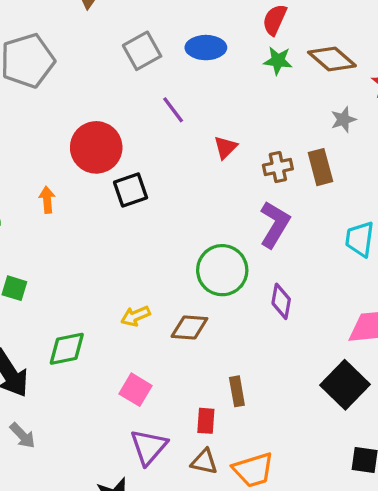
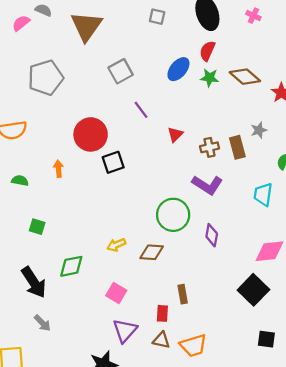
blue ellipse: (206, 48) -> (178, 69), moved, turned -50
gray star: (343, 120) -> (259, 130), moved
purple L-shape: (275, 224) -> (207, 185), turned 92

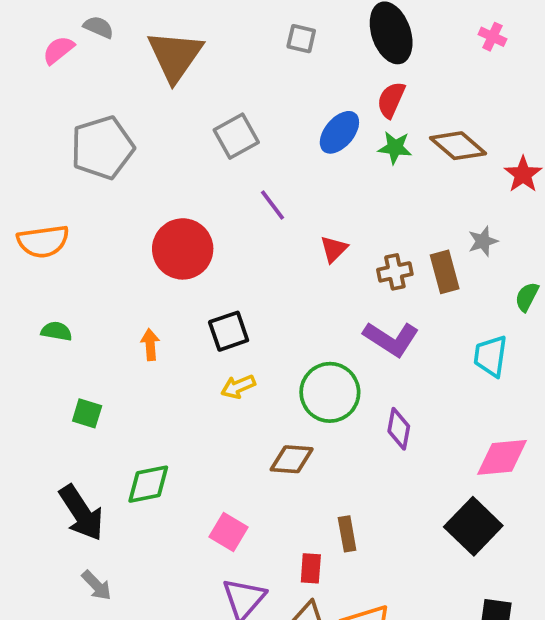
pink cross: (253, 16) -> (492, 37), moved
black square: (113, 162) -> (229, 331), moved
orange arrow: (58, 169) -> (150, 345), moved
yellow arrow: (116, 245) -> (238, 387), moved

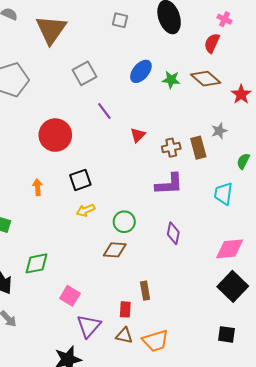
red semicircle: (391, 100) -> (212, 43), moved
purple L-shape: (391, 339) -> (169, 184), turned -36
green circle: (330, 392) -> (124, 222), moved, size x0.7
black square: (473, 526) -> (233, 286), moved
pink square: (229, 532) -> (70, 296), moved

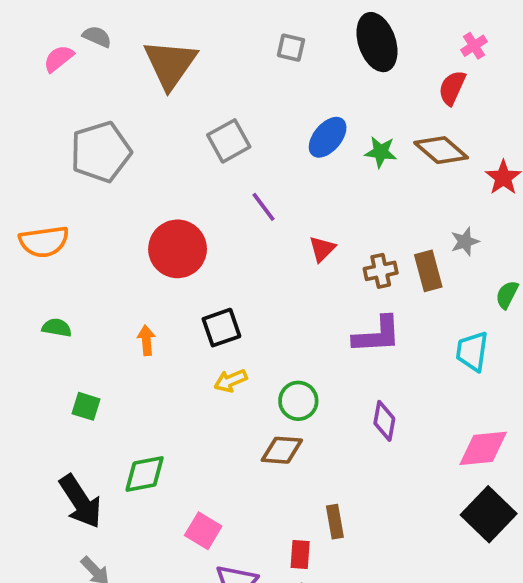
pink cross: (224, 19) -> (474, 46), turned 32

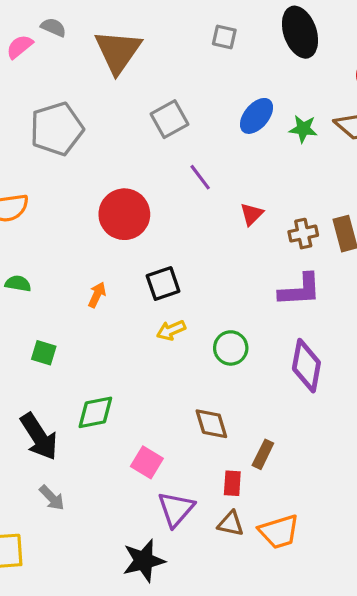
orange arrow: (146, 340) -> (97, 295), turned 30
purple diamond: (384, 421) -> (306, 366), size x1.5
brown diamond: (282, 450) -> (211, 424), moved, turned 69
brown rectangle: (335, 522) -> (263, 454), turned 36

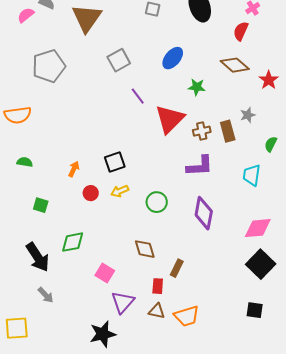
green star: (303, 129) -> (197, 87), moved
red circle: (124, 214) -> (91, 193), moved, size x0.5
red triangle: (252, 214) -> (170, 119), size x2.0

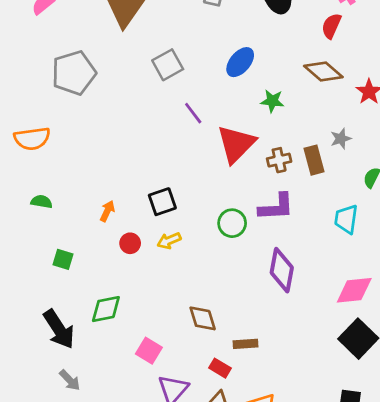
green circle: (157, 202) -> (232, 223), moved
brown rectangle: (177, 268) -> (246, 344), turned 60
red rectangle: (158, 286) -> (220, 368), turned -63

